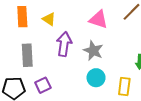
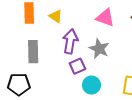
cyan circle: (96, 78) -> (91, 85), moved
purple square: (43, 85) -> (77, 66), moved

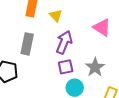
gray star: (99, 49) -> (95, 67), moved

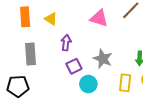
purple arrow: (64, 42) -> (66, 43), size x0.7

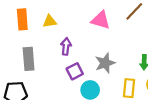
yellow triangle: (51, 19) -> (50, 21), turned -40
gray star: (103, 59) -> (105, 63), turned 30

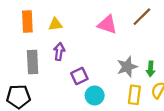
purple arrow: (66, 46) -> (59, 52), moved
gray star: (105, 63) -> (127, 67), moved

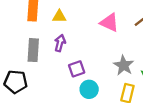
gray star: (127, 67) -> (124, 65), turned -30

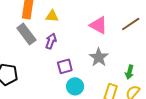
gray rectangle: (33, 50) -> (26, 34), moved, turned -45
gray star: (124, 65) -> (99, 57), moved

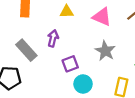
yellow triangle: (52, 16) -> (67, 12), moved
gray rectangle: (26, 34) -> (26, 50), moved

